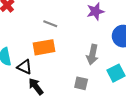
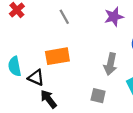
gray line: (50, 24) -> (64, 17), moved, turned 40

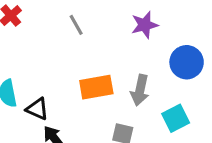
orange rectangle: (57, 56) -> (96, 87), moved

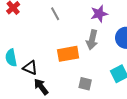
gray arrow: (140, 90) -> (92, 40), moved

